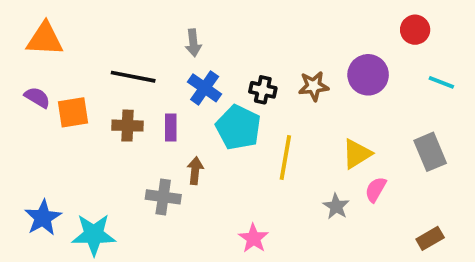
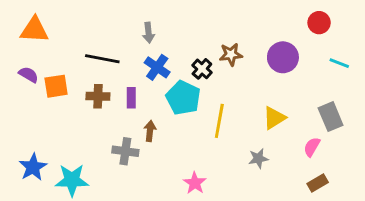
brown star: (314, 86) -> (231, 54), moved
black cross: (263, 90) -> (202, 69), turned 30
pink semicircle: (376, 189) -> (312, 147), moved
gray star: (336, 206) -> (258, 158), turned 30
brown rectangle: (430, 238) -> (318, 183), moved

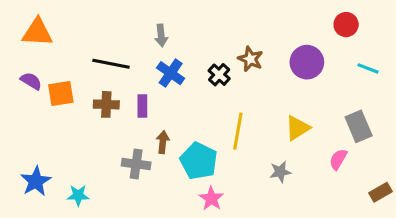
brown star: (231, 54) -> (250, 59), turned 30
cyan pentagon: (183, 98) -> (199, 161), moved
cyan star: (72, 180) -> (78, 195), size x0.6
brown rectangle: (318, 183) -> (381, 192), moved

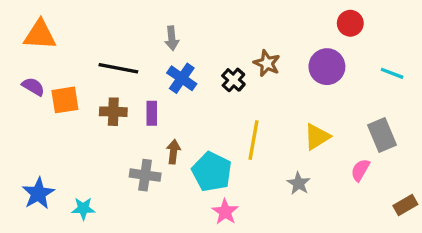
red circle: (346, 25) -> (350, 23), moved
gray star: (280, 172) -> (299, 183), turned -30

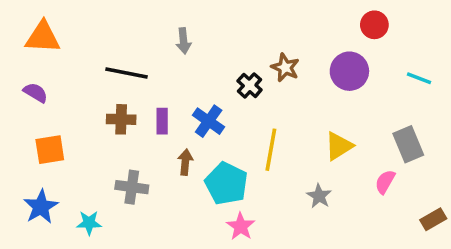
blue cross: (182, 78) -> (209, 121), moved
orange square: (65, 100) -> (50, 150), moved
gray cross: (145, 175) -> (132, 187), moved

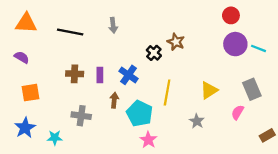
purple circle: (349, 71) -> (235, 44), moved
black line: (126, 73) -> (70, 32), moved

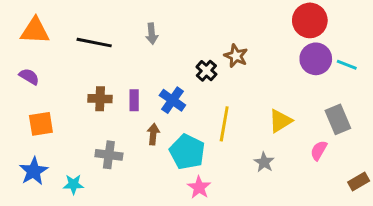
red circle: (231, 15) -> (310, 20), size x1.5

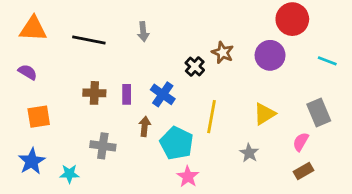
purple circle: (316, 59) -> (270, 55), moved
brown rectangle: (359, 181) -> (303, 171), moved

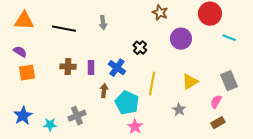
brown star: (223, 53) -> (160, 13), moved
purple circle: (270, 55) -> (181, 39), moved
cyan line: (327, 61) -> (229, 38), moved
orange square: (39, 117) -> (27, 73), moved
gray cross: (103, 146) -> (77, 116), moved, turned -30

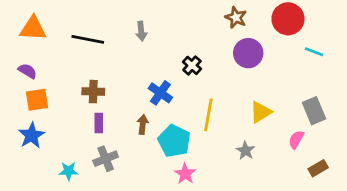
brown star: (160, 13) -> (236, 17), moved
purple rectangle: (91, 68) -> (99, 123), moved
blue star: (23, 116) -> (32, 135), moved
brown rectangle: (218, 123) -> (318, 168), moved

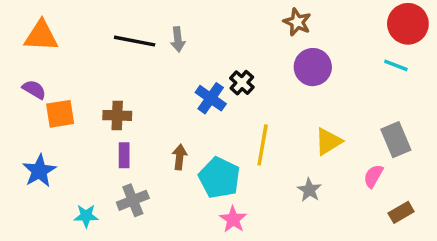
red circle: (288, 19) -> (408, 24), moved
black line: (88, 39) -> (135, 41), moved
blue cross: (160, 93) -> (211, 98), moved
orange square: (37, 100) -> (60, 114), moved

